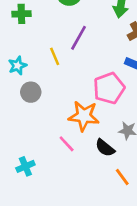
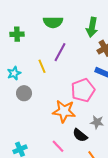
pink line: (67, 144) -> (58, 146), moved

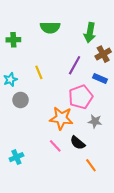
purple line: (60, 52) -> (75, 65), moved
gray star: (97, 122) -> (95, 121), moved
pink line: (58, 146) -> (55, 146), moved

